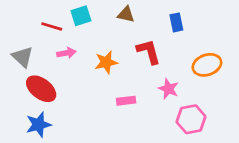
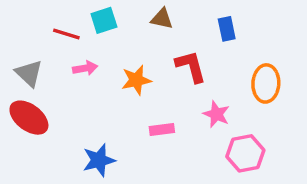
orange ellipse: (207, 65) -> (266, 83), turned -68
red ellipse: (41, 89) -> (29, 118), moved
blue star: (38, 125) -> (99, 160), moved

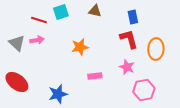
red L-shape: (191, 66) -> (129, 39), moved
pink arrow: (85, 68) -> (37, 40), moved
red ellipse: (29, 118) -> (17, 82), moved

